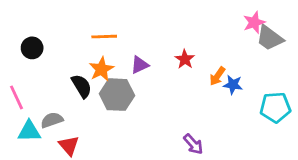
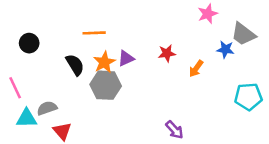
pink star: (254, 22) -> (208, 14), moved
red star: (185, 59) -> (167, 53), turned 30
orange star: (101, 69) -> (104, 62), moved
blue star: (233, 85) -> (225, 49), moved
black semicircle: (82, 86) -> (75, 65), moved

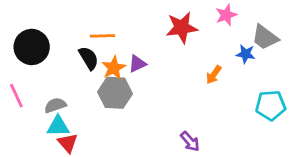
black circle: (29, 43) -> (32, 47), size x1.6
red star: (167, 53) -> (182, 28), moved, size x1.6
black semicircle: (75, 65) -> (89, 58), moved
gray semicircle: (47, 108) -> (55, 105), moved
cyan triangle: (27, 118) -> (58, 126), moved

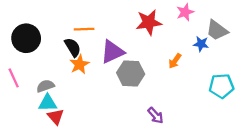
purple triangle: (137, 64) -> (112, 52), size x1.6
orange star: (114, 68) -> (79, 64), moved
gray hexagon: (115, 93) -> (131, 73), moved

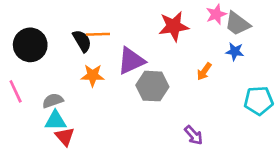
gray trapezoid: (217, 30) -> (237, 24), moved
black semicircle: (73, 47) -> (82, 41), moved
orange star: (79, 64) -> (93, 75), turned 30
purple arrow: (156, 115) -> (194, 135), moved

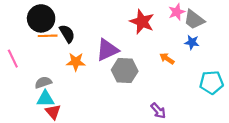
red star: (174, 26) -> (142, 22), turned 30
orange line: (98, 34) -> (48, 36), moved
black circle: (30, 45) -> (41, 18), moved
orange arrow: (204, 71) -> (167, 59), turned 88
pink line: (16, 91) -> (13, 59), moved

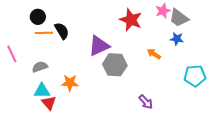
black circle: (41, 18) -> (38, 17), size x0.6
orange star: (76, 62) -> (70, 83), moved
gray semicircle: (43, 82) -> (40, 67), moved

